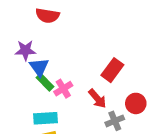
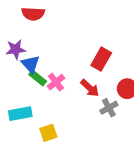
cyan rectangle: (46, 118) -> (20, 114), moved

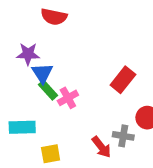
red arrow: (90, 88) -> (101, 147), moved
gray cross: (109, 108) -> (123, 136), turned 30

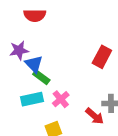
pink cross: (68, 98) -> (61, 99), moved
cyan rectangle: (22, 127) -> (32, 99), moved

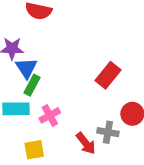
green rectangle: (41, 77) -> (32, 85), turned 70

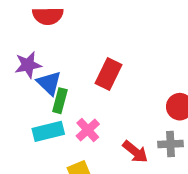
red rectangle: (108, 75) -> (108, 74), moved
gray cross: (108, 132) -> (171, 144), moved

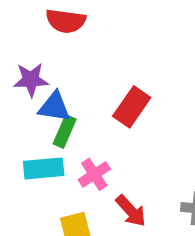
blue triangle: (49, 83) -> (54, 107), turned -44
red arrow: (135, 152) -> (131, 211), moved

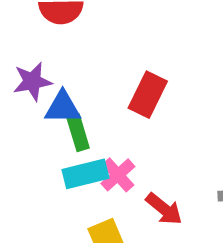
green rectangle: (65, 132) -> (78, 133), turned -32
cyan rectangle: (44, 168) -> (86, 174), moved

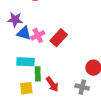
green rectangle: (78, 133) -> (38, 74), moved
pink cross: (118, 175) -> (38, 35), moved

